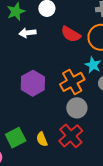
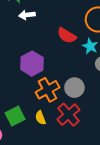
red semicircle: (71, 34) -> (67, 36), moved
orange cross: (72, 82) -> (48, 90), moved

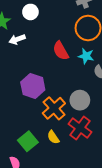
red semicircle: (67, 36) -> (61, 51), turned 42

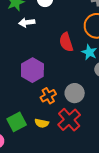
orange cross: (54, 108) -> (48, 96), size x0.7
yellow semicircle: (53, 137) -> (42, 123), turned -56

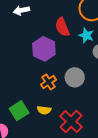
purple hexagon: (32, 70) -> (44, 49), moved
red cross: (69, 120) -> (71, 121), moved

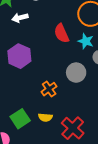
purple hexagon: (44, 49) -> (19, 56), moved
gray circle: (75, 77) -> (76, 73), moved

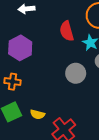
orange cross: (49, 89) -> (12, 82), moved, turned 35

